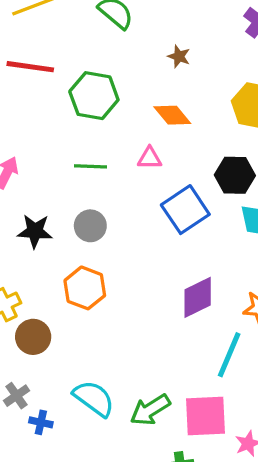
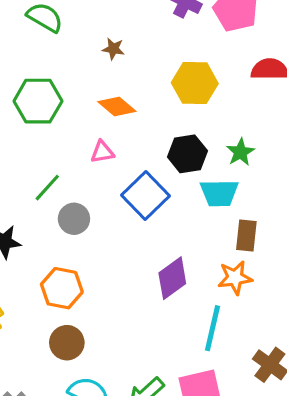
green line: (91, 166) -> (47, 188), moved, turned -40
gray circle: (90, 226) -> (74, 219), moved
brown circle: (33, 337) -> (67, 343), moved

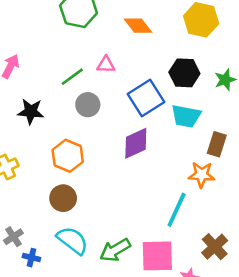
pink triangle: (102, 152) -> (106, 65), moved
cyan trapezoid: (219, 193) -> (186, 116), moved
purple diamond: (172, 278) -> (136, 143), moved

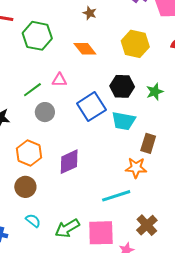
purple diamond: (136, 143) -> (69, 162), moved
cyan line: (177, 210) -> (116, 196), turned 48
cyan semicircle: (72, 240) -> (33, 221), size x0.6

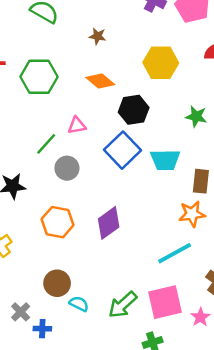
black hexagon: (122, 86) -> (134, 110), moved
green star: (155, 92) -> (196, 116), turned -30
brown circle: (25, 187) -> (57, 283), moved

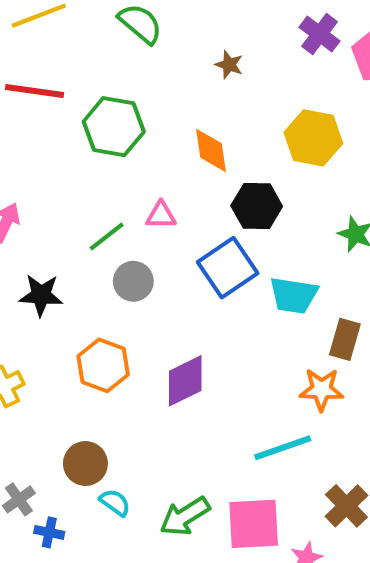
brown star: (98, 36) -> (229, 65), moved
orange diamond: (100, 81) -> (211, 150), turned 32

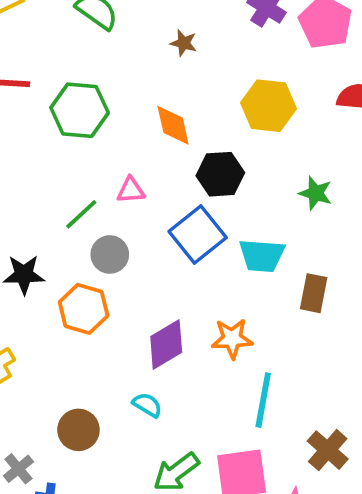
orange hexagon: (103, 365) -> (84, 309), moved
orange star: (322, 390) -> (232, 339), moved
cyan line: (283, 448) -> (263, 400), turned -56
cyan semicircle: (115, 502) -> (147, 405), moved

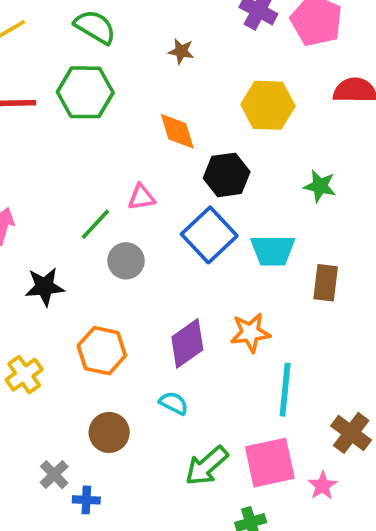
green hexagon: (80, 110) -> (85, 92), moved
orange hexagon: (84, 309) -> (102, 351), moved

